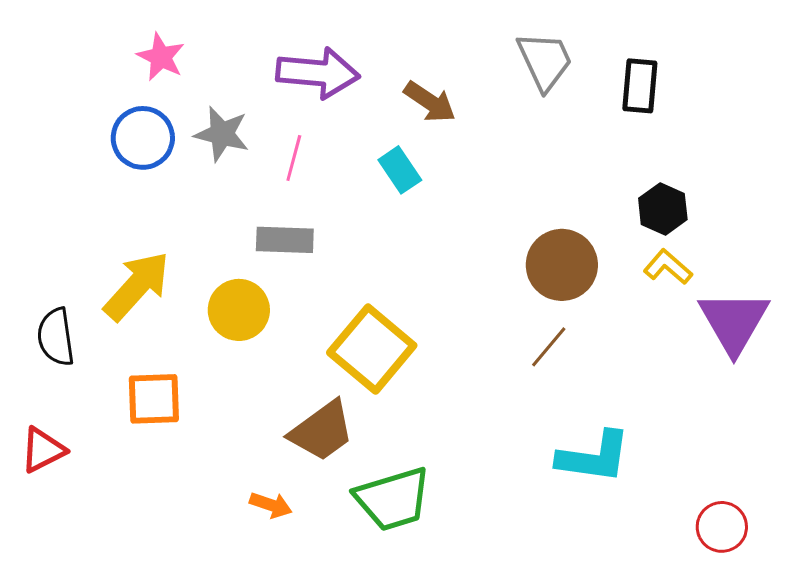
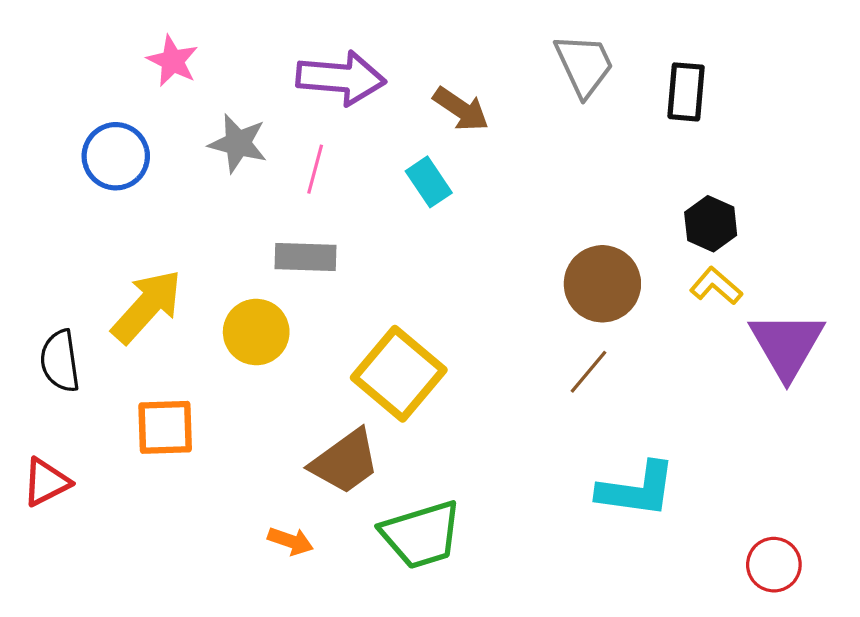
blue circle: (143, 138) -> (116, 156), moved

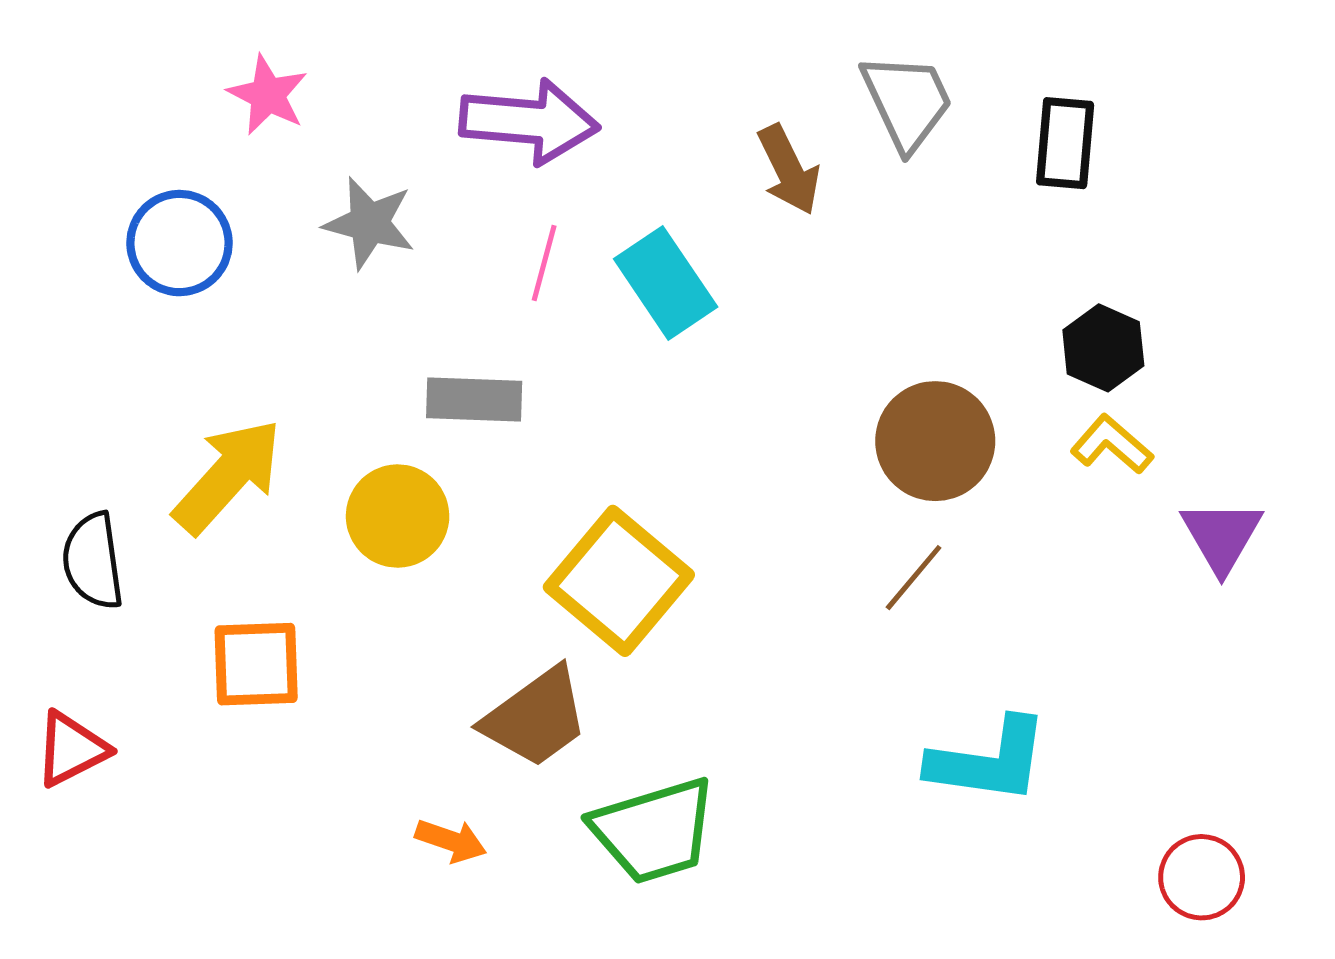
brown arrow: (461, 109) -> (789, 170), moved, turned 30
pink line: (315, 169) -> (544, 263), moved
cyan rectangle: (429, 182) -> (666, 283), size x1.4
purple triangle: (787, 345) -> (1222, 536), size x0.7

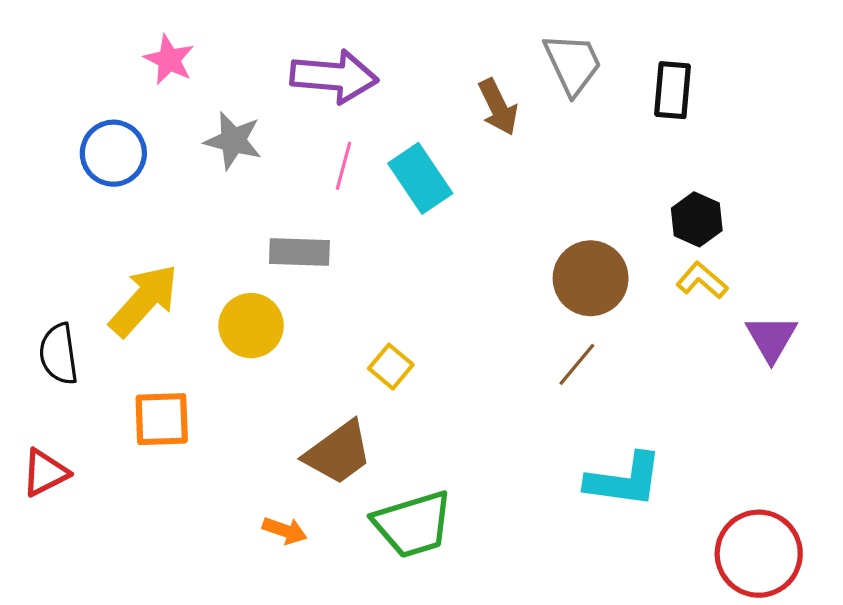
yellow square: (619, 581) -> (391, 367), size x0.5
red circle: (1202, 877) -> (759, 554), size x1.6

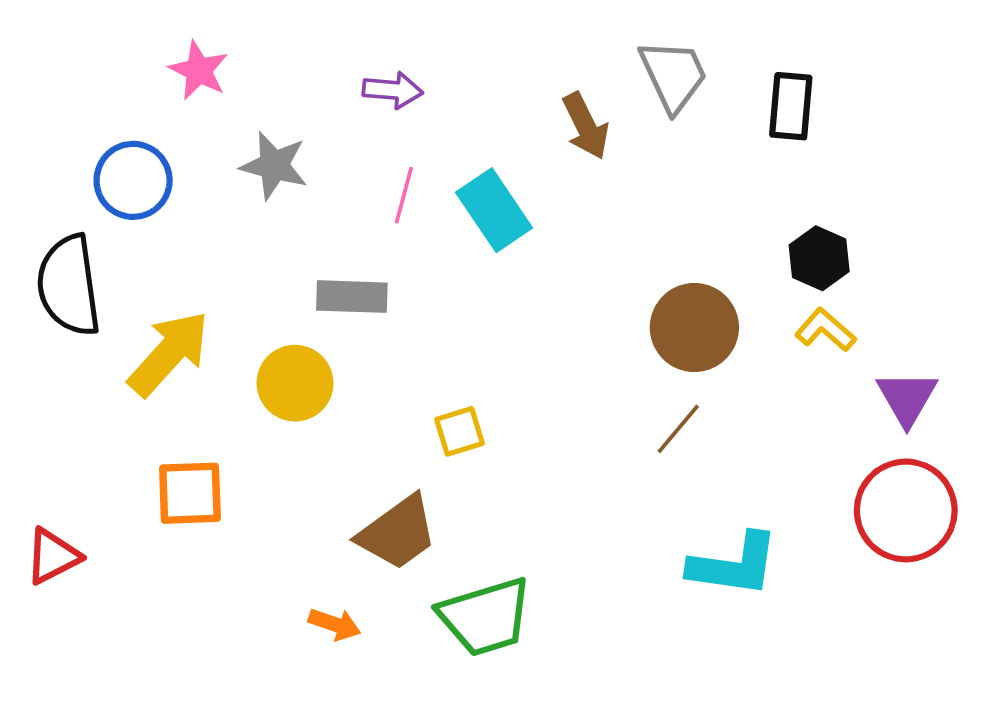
purple arrow: (334, 76) -> (393, 90), size x0.6
black semicircle: (59, 354) -> (69, 285), moved, size x1.4
yellow square: (391, 367) -> (459, 431), turned 33
red circle: (759, 554) -> (906, 510), moved

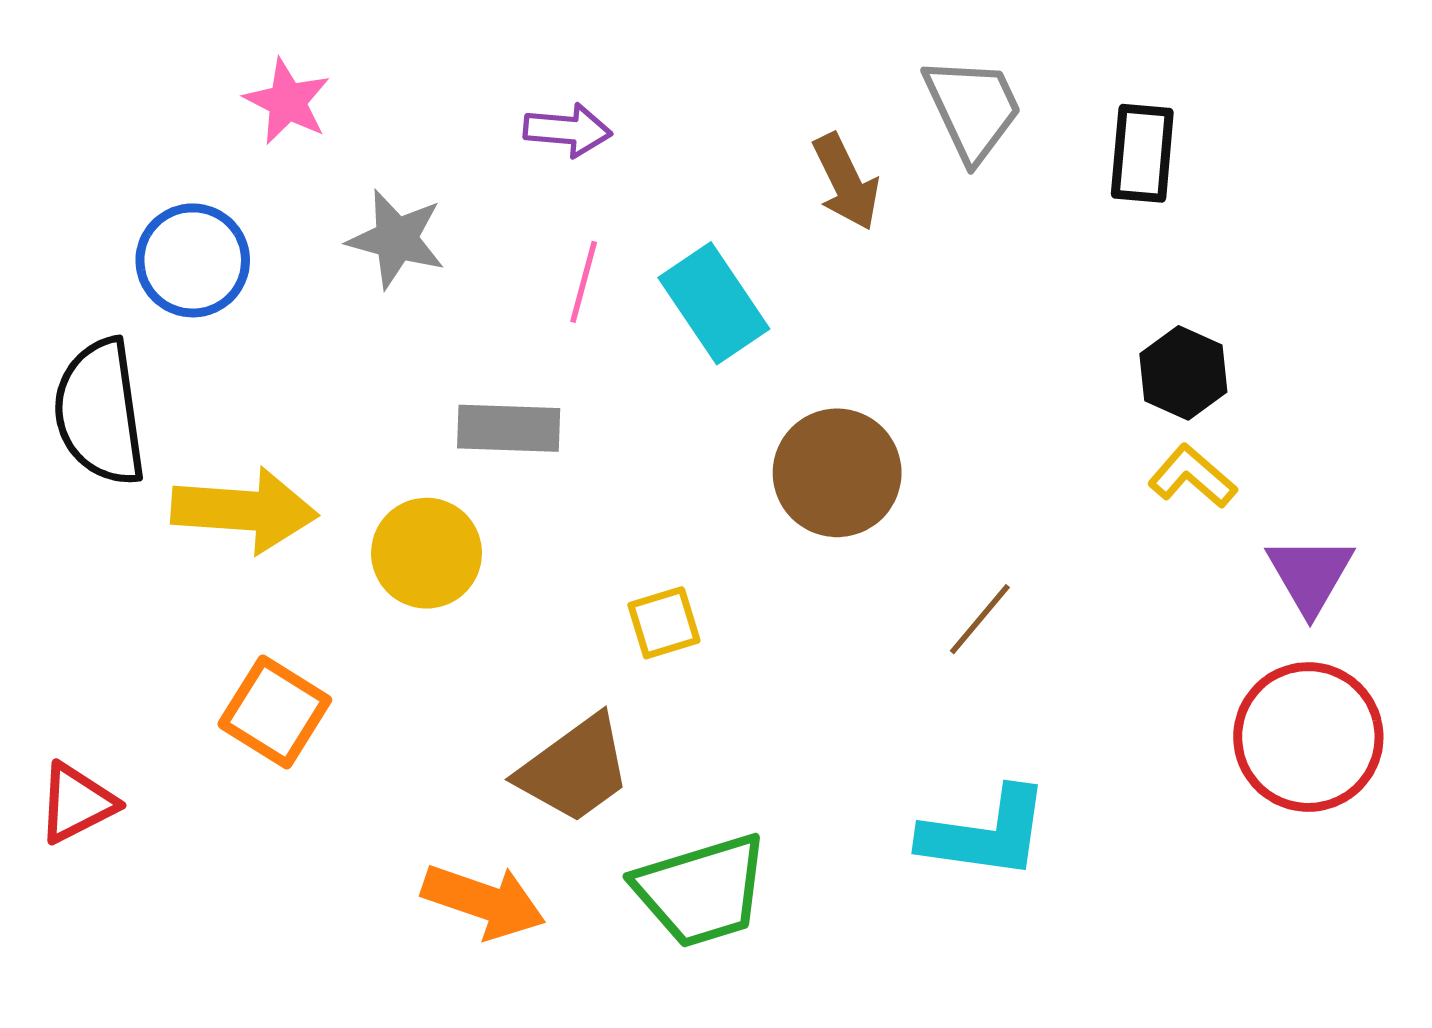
brown circle: (694, 327) -> (837, 473), moved
yellow arrow: (169, 353) -> (244, 510), turned 52
orange square: (190, 493) -> (275, 712), turned 34
cyan L-shape: (734, 565) -> (985, 833), moved
orange arrow: (335, 624) -> (484, 901), size x1.6

